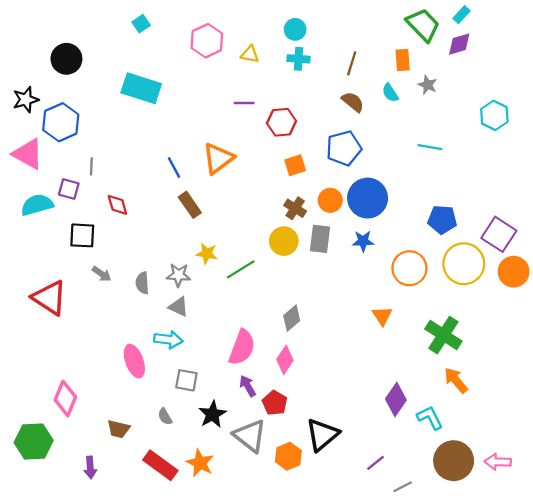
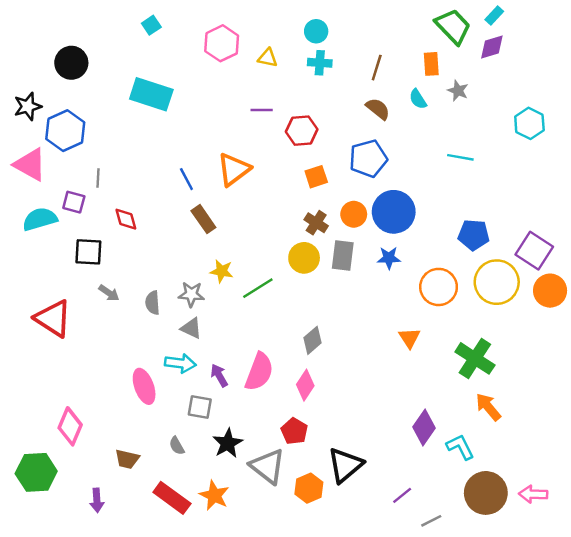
purple arrow: (248, 386) -> (219, 375), moved

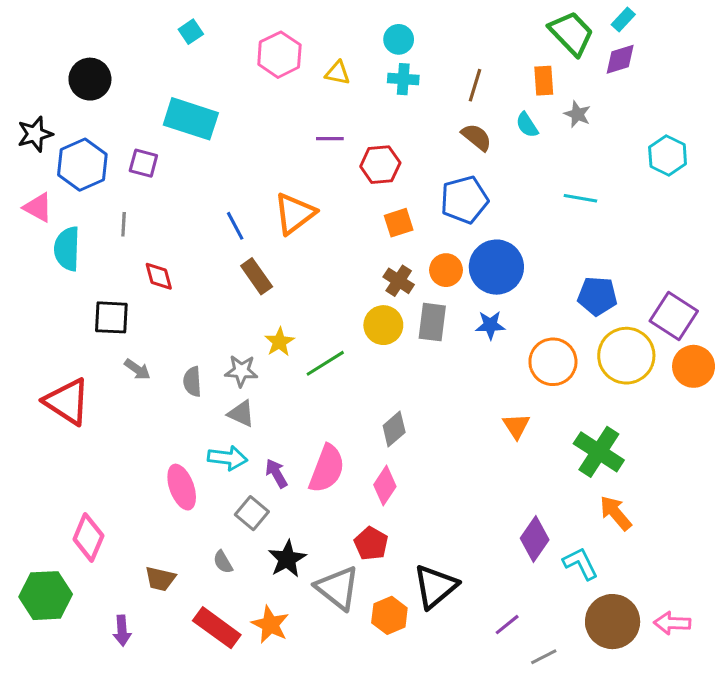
pink triangle: (30, 165) -> (38, 207), size x0.7
purple square: (74, 202) -> (143, 163), moved
cyan semicircle: (40, 219) -> (67, 249), moved, turned -72
yellow star: (222, 271) -> (279, 342), turned 30
gray square: (200, 407) -> (252, 513), turned 30

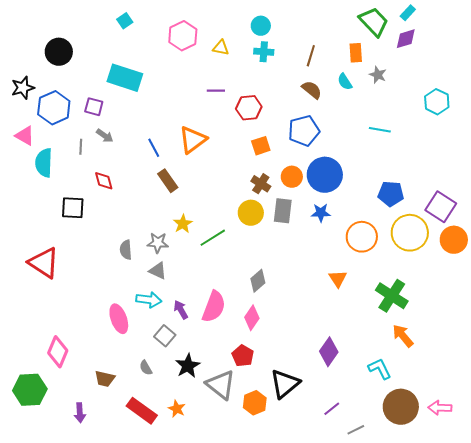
gray arrow: (137, 369) -> (105, 136), moved
purple diamond: (535, 539) -> (329, 352), moved
orange star: (270, 625) -> (177, 409), size x0.7

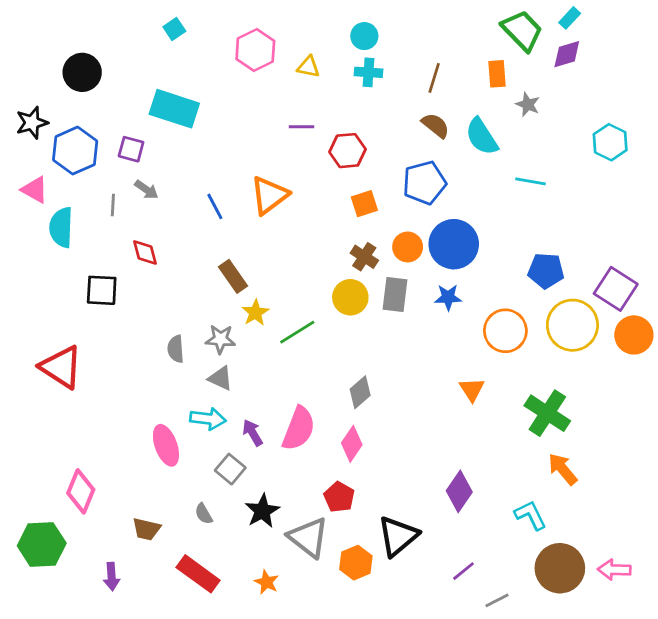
cyan semicircle: (345, 82) -> (482, 137), moved, size x1.6
brown rectangle: (168, 181) -> (233, 276), moved
orange star: (177, 409) -> (267, 582), moved

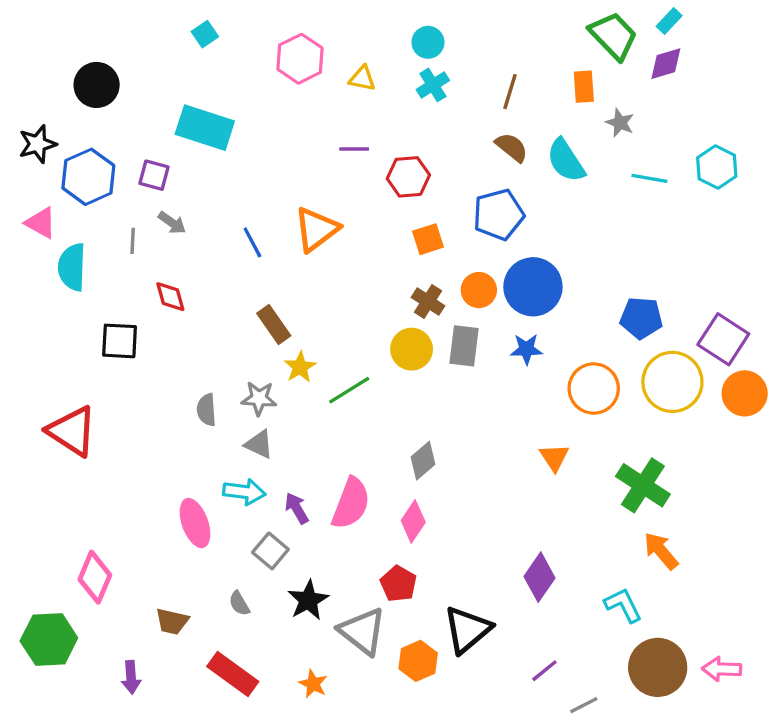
cyan cross: (369, 72) -> (433, 85), turned -36
cyan line: (531, 181) -> (649, 178), moved

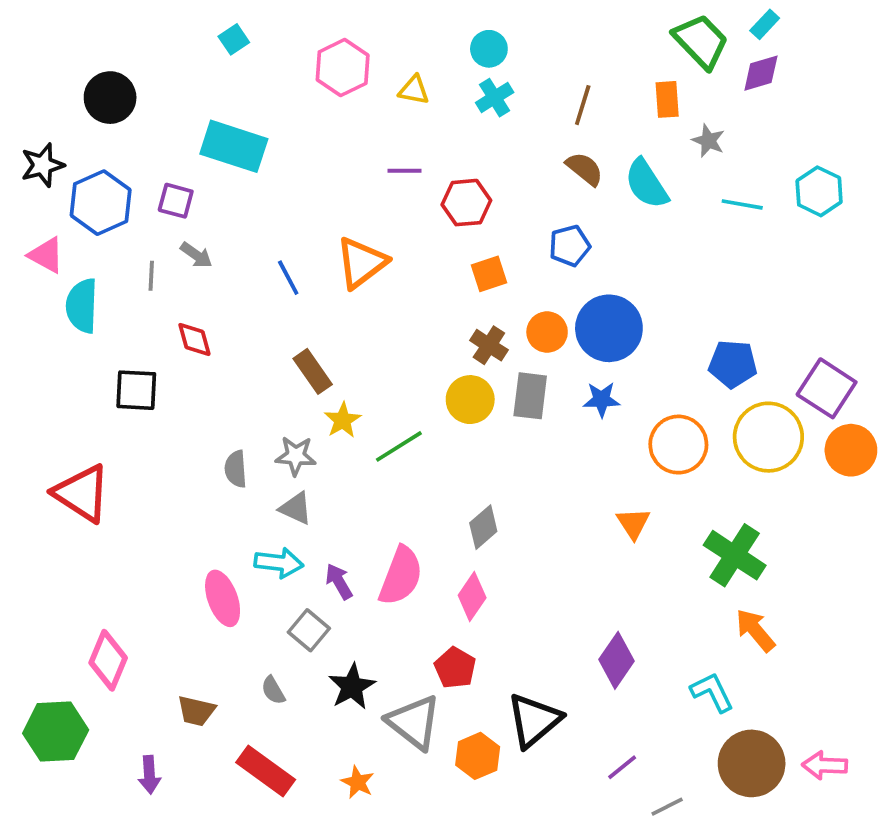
blue pentagon: (499, 215) -> (570, 246), size x0.7

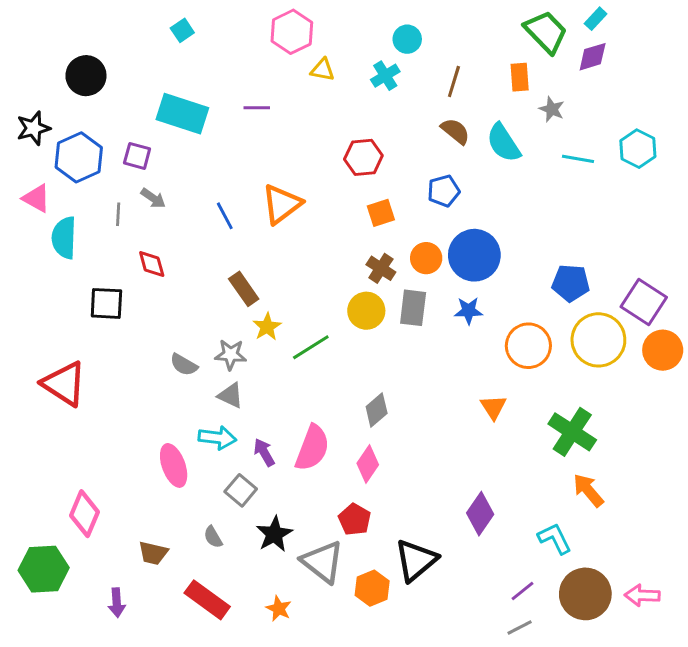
cyan circle: (489, 49) -> (407, 39), moved
pink hexagon: (343, 68) -> (292, 32), moved
purple line: (405, 171) -> (257, 108), moved
gray semicircle: (236, 469) -> (184, 365), turned -56
purple line: (622, 767) -> (523, 591), moved

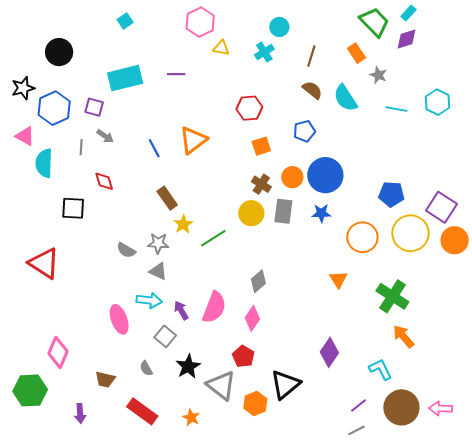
orange rectangle: (520, 77) -> (356, 53), turned -30
cyan rectangle: (182, 114) -> (125, 78), turned -32

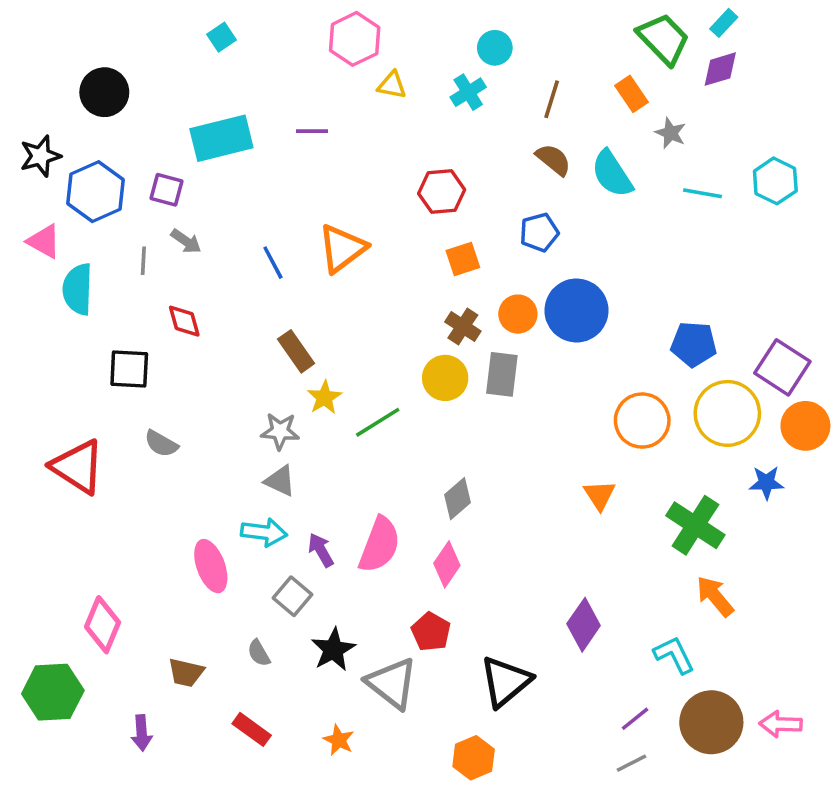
blue star: (321, 213) -> (766, 483), moved
gray semicircle: (126, 250) -> (161, 444), moved
orange hexagon: (255, 403) -> (474, 758), moved
red rectangle: (142, 411) -> (252, 729), size x0.7

